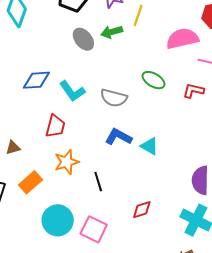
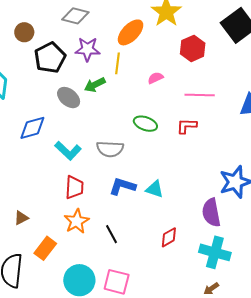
pink semicircle: (182, 39) -> (155, 78), moved, size x0.5
blue diamond: (36, 80) -> (32, 128), moved
red trapezoid: (55, 126) -> (74, 187), moved
red diamond: (142, 210) -> (169, 237), moved

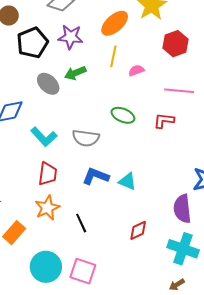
yellow line: (117, 63) -> (113, 56), moved

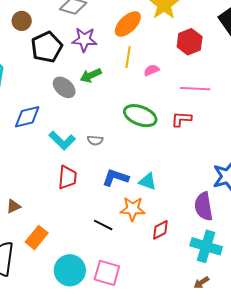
green ellipse: (123, 115) -> (140, 116), size x1.4
gray semicircle: (86, 138) -> (95, 140), moved, size x0.6
orange star: (47, 208) -> (133, 209), moved, turned 30
black line: (81, 223) -> (103, 225), turned -36

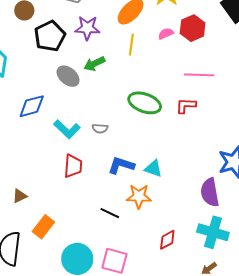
pink semicircle: (152, 70) -> (166, 34), moved
red diamond: (160, 230) -> (167, 240), moved

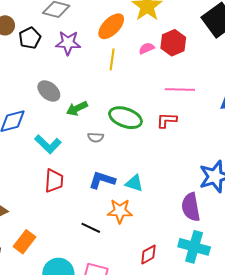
black pentagon: (50, 36) -> (30, 38), moved, size x0.7
green arrow: (94, 64) -> (77, 108), moved
gray semicircle: (100, 128) -> (96, 137), moved

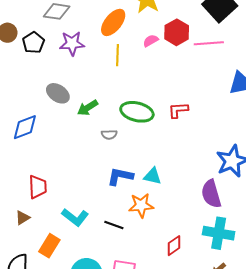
pink line: (180, 89) -> (209, 43), moved
cyan L-shape: (48, 144) -> (75, 217), moved
red trapezoid: (54, 181) -> (38, 187), moved

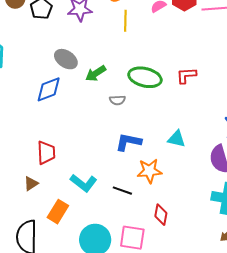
blue diamond: (25, 127) -> (49, 89), moved
cyan triangle: (153, 176) -> (177, 139), moved
red diamond: (174, 246) -> (161, 215), moved, turned -45

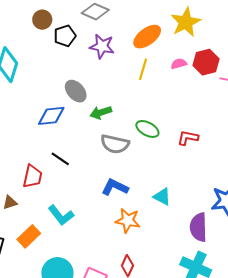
green ellipse: (145, 77) -> (147, 129), size x0.7
gray semicircle: (117, 100) -> (115, 144), size x1.8
black line: (122, 191) -> (60, 159), moved

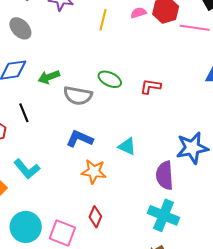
gray ellipse: (76, 91) -> (20, 28), moved
green arrow: (101, 113) -> (49, 77), moved
black line: (60, 159) -> (24, 113), turned 36

